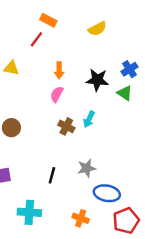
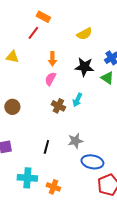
yellow semicircle: (97, 29) -> (84, 34), moved
orange cross: (81, 218) -> (53, 187), moved

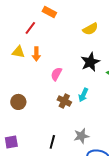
red line: (33, 33) -> (30, 28), moved
orange arrow: (52, 59) -> (36, 54), moved
black star: (84, 67) -> (90, 62), turned -30

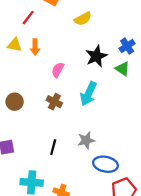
yellow semicircle: (90, 29) -> (83, 19), moved
cyan arrow: (83, 95) -> (88, 94), size x1.5
brown cross: (64, 101) -> (54, 102), moved

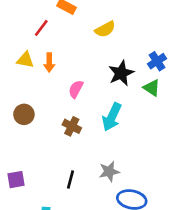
brown circle: (15, 102) -> (24, 114), moved

